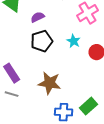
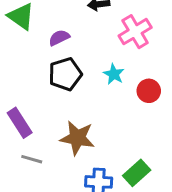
gray line: (12, 94) -> (32, 159), moved

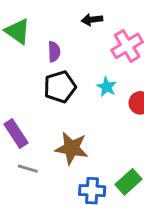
purple semicircle: (59, 38) -> (54, 52), turned 114

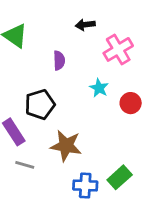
purple semicircle: (54, 52) -> (59, 60), moved
black pentagon: (60, 87) -> (40, 104), moved

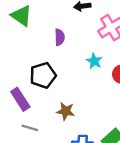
brown star: (66, 146) -> (66, 111), size x0.7

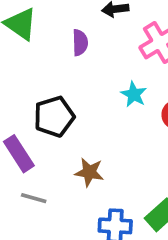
purple semicircle: (60, 37) -> (80, 43), moved

